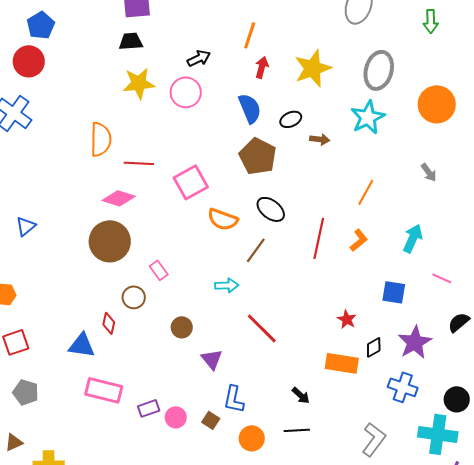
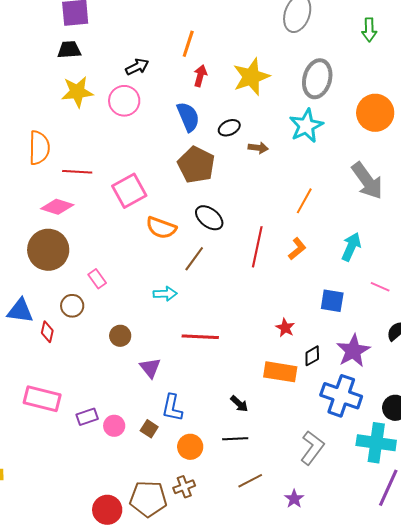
gray arrow: (429, 172) -> (367, 181), size x2.0
red line: (262, 328) -> (200, 337), turned -42
blue triangle: (82, 345) -> (20, 311), moved
blue cross: (403, 387) -> (341, 396), size x1.4

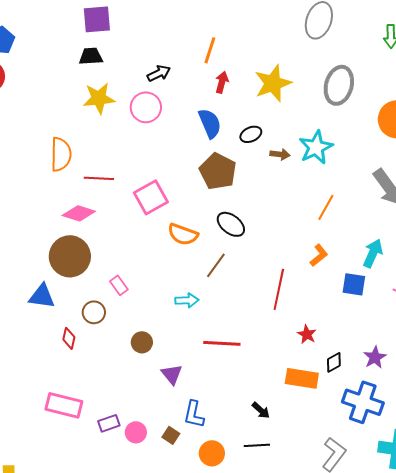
cyan star: (306, 126) -> (316, 147), moved
red line: (257, 247) -> (279, 289), moved
blue square: (332, 301) -> (354, 284), moved
blue triangle: (20, 311) -> (42, 296), moved
purple star: (353, 351) -> (375, 357), size x0.7

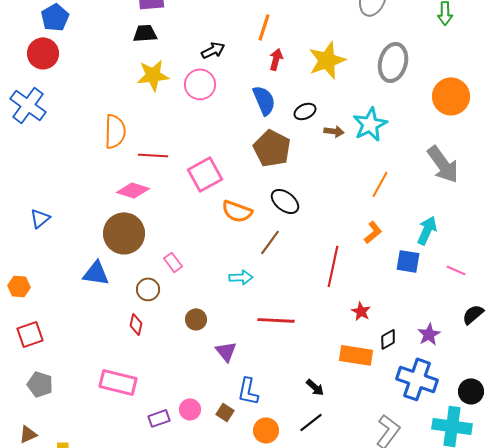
red diamond: (69, 338) -> (136, 324), moved
purple rectangle: (109, 423) -> (159, 418), moved
black line: (257, 445) -> (311, 422), turned -35

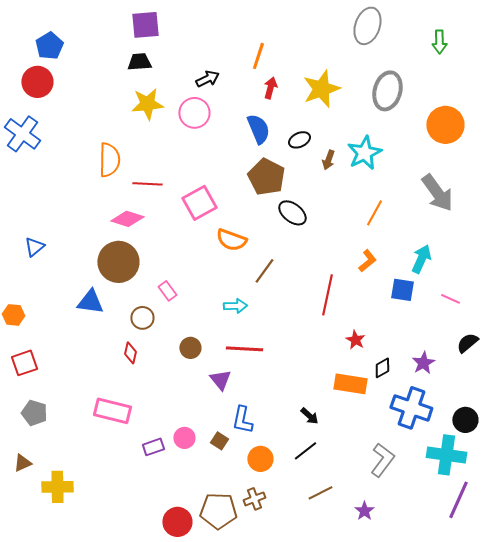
brown arrow: (334, 131) -> (328, 160), turned 102
black ellipse: (285, 201) -> (292, 213), moved
red line: (276, 320) -> (244, 349), moved

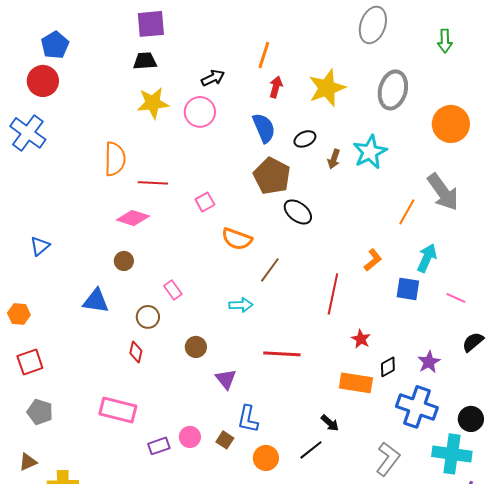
pink square: (199, 203) -> (205, 202), size x0.6
orange line: (374, 213) -> (407, 212), moved
brown circle: (118, 262) -> (124, 261), size x0.5
red line: (244, 349) -> (282, 354), moved
black arrow: (309, 416) -> (330, 423), moved

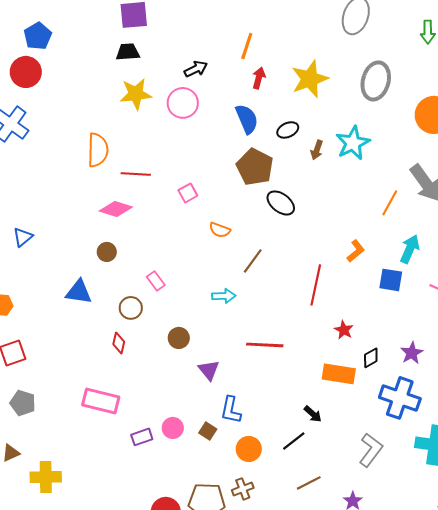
orange semicircle: (237, 239) -> (220, 230), size x0.7

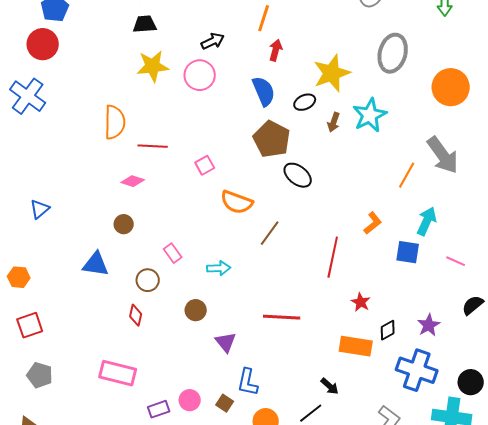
yellow star: (310, 79) -> (332, 73), moved
pink diamond: (116, 209) -> (133, 181), size x0.7
orange semicircle: (220, 230) -> (237, 202), size x1.5
cyan arrow: (224, 296) -> (219, 268), moved

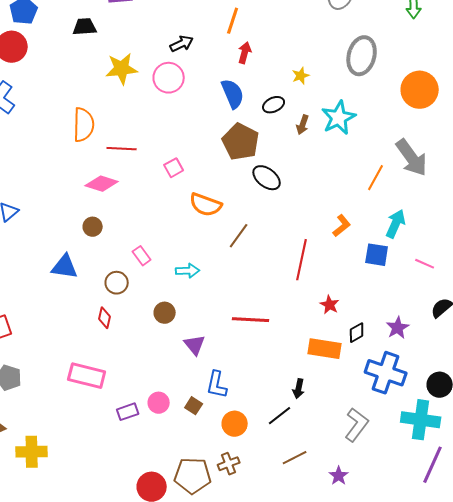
black trapezoid: (145, 24) -> (85, 27), moved
yellow star: (332, 73) -> (301, 76), size x0.5
pink diamond: (133, 181) -> (102, 184), size x1.4
black arrow: (330, 386) -> (299, 389), turned 60

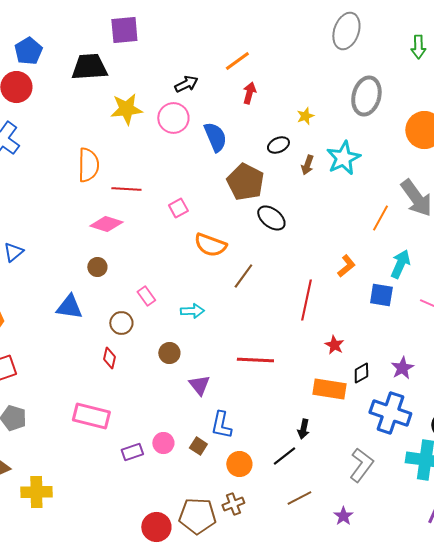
orange line: (233, 21) -> (237, 61), turned 36
black trapezoid: (85, 27) -> (89, 67), size x1.5
blue semicircle: (233, 94) -> (215, 137), moved

